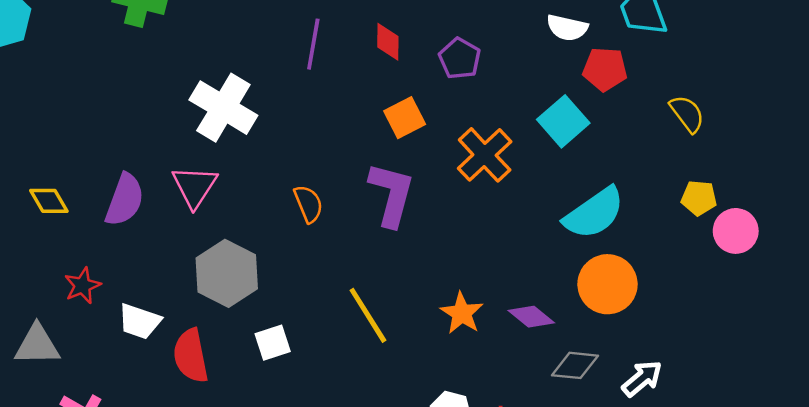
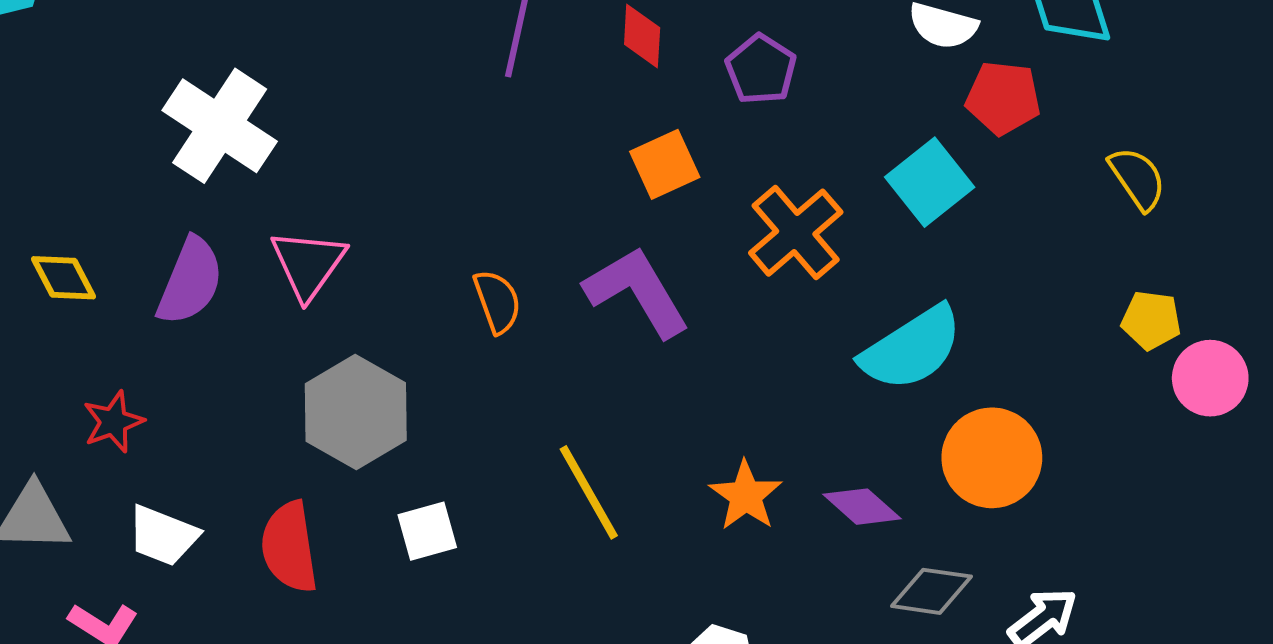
white cross: (223, 108) -> (220, 126), moved
purple L-shape: (391, 194) -> (637, 292), turned -48
cyan semicircle: (594, 213) -> (912, 348), moved
white trapezoid: (140, 321) -> (163, 536), moved

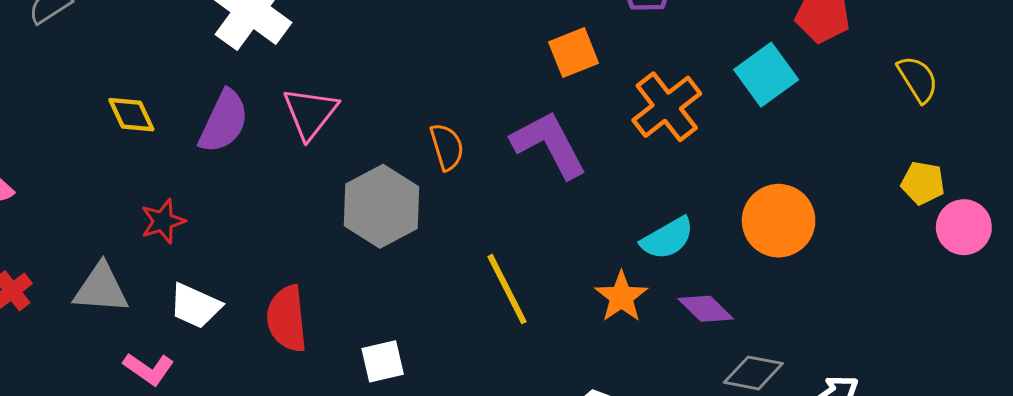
cyan semicircle: (912, 348) -> (667, 238), moved, size x0.7
gray hexagon: (356, 412) -> (381, 206), moved
orange circle: (992, 458) -> (779, 221), moved
white square: (427, 531) -> (383, 361), moved

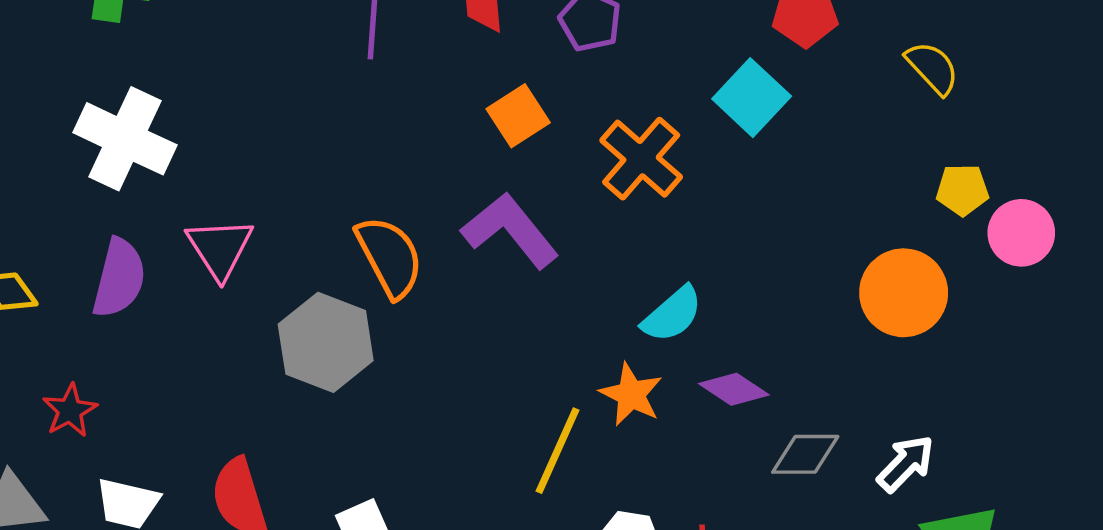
orange semicircle: (447, 147) -> (390, 257), size x1.5
orange circle: (779, 221) -> (904, 293), moved
yellow line: (507, 289) -> (558, 451), moved, turned 62

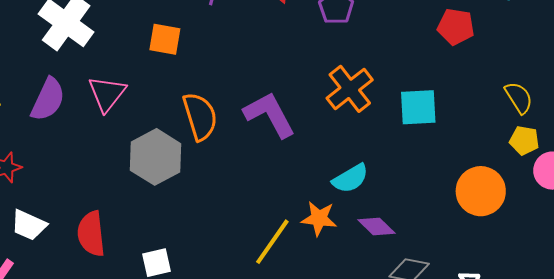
yellow semicircle: (932, 68) -> (519, 98), moved
cyan square: (752, 98) -> (418, 107), moved, turned 33
orange square: (518, 116) -> (165, 39), moved, turned 32
orange star: (631, 394) -> (319, 218), turned -30

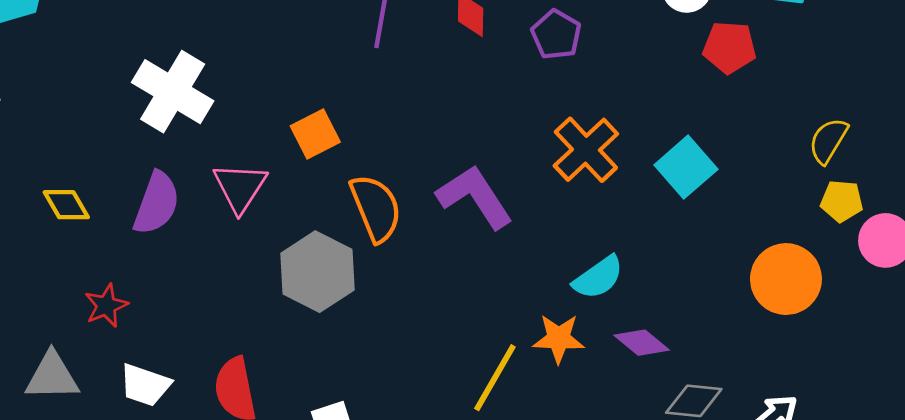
orange square: (165, 39) -> (315, 134), moved, turned -32
yellow semicircle: (519, 98) -> (828, 141), turned -112
cyan square: (418, 107) -> (686, 167), turned -33

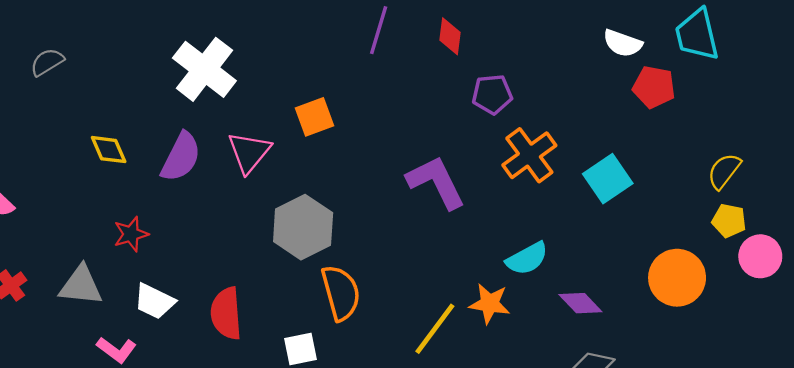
purple pentagon: (556, 35) -> (492, 94), moved, turned 30
orange semicircle: (376, 208) -> (341, 293), moved
purple diamond: (642, 343) -> (580, 303), moved

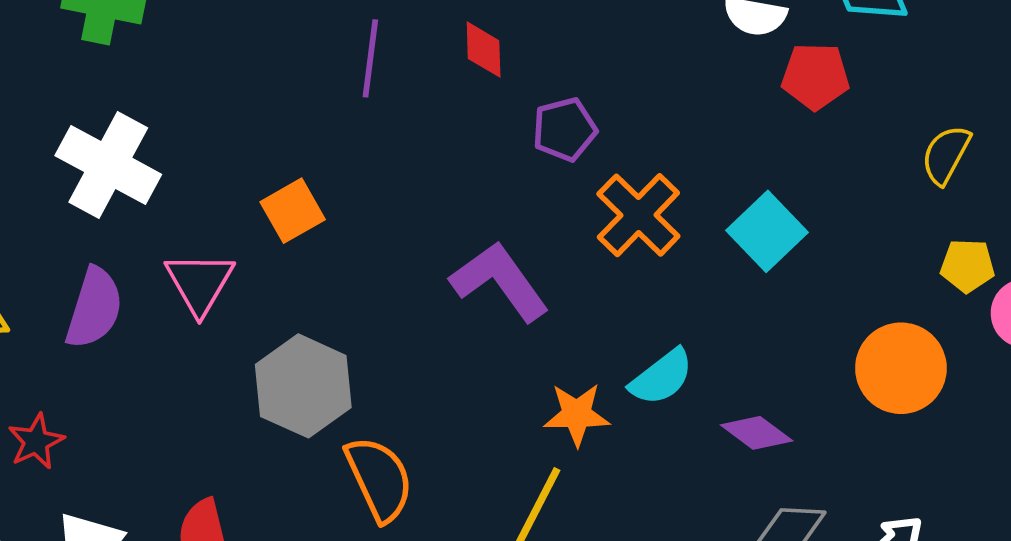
yellow semicircle: (724, 171) -> (946, 155), moved
orange star: (490, 304) -> (577, 414), moved

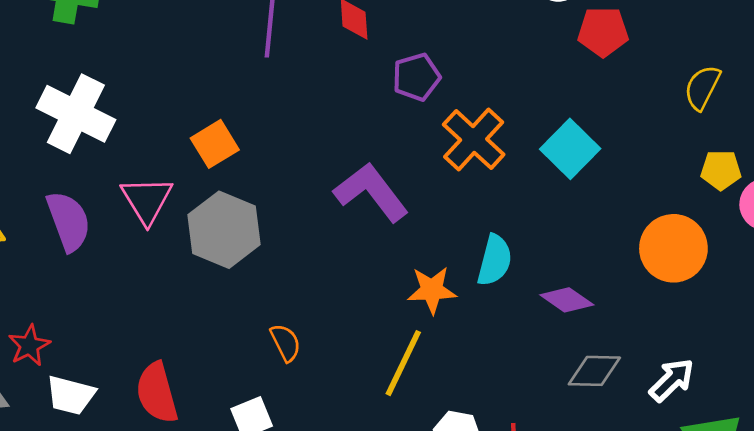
purple semicircle: (94, 308) -> (69, 221), turned -36
cyan semicircle: (662, 377) -> (495, 260), turned -36
gray hexagon: (303, 386) -> (224, 230), moved
red star: (36, 441) -> (29, 346), moved
orange semicircle: (379, 479) -> (286, 343), size x0.6

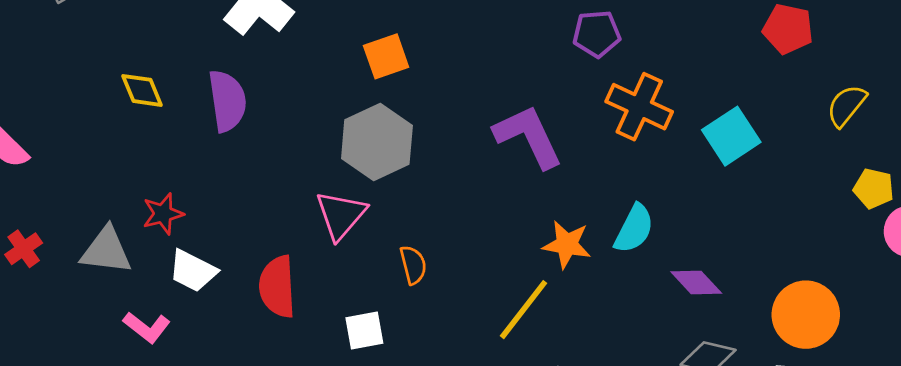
yellow semicircle: (702, 88) -> (846, 106), moved
orange cross: (474, 139) -> (639, 107), turned -30
pink triangle: (147, 200) -> (341, 215), moved
orange circle: (673, 248) -> (806, 315), moved

